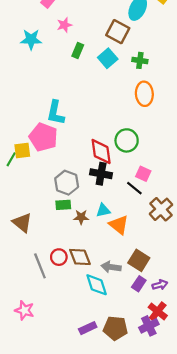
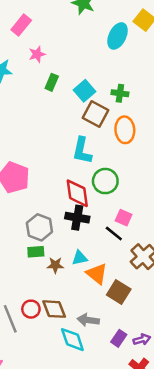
brown square: (118, 32) -> (96, 114), moved
cyan L-shape: (56, 113) -> (82, 151), moved
brown square: (139, 260) -> (119, 292), moved

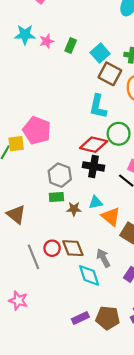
pink star: (37, 54) -> (47, 41), moved
red diamond: (77, 193) -> (94, 145), turned -68
gray arrow: (88, 320) -> (103, 258), turned 54

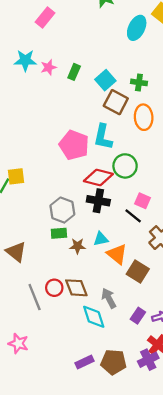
pink pentagon: (37, 130) -> (74, 145), moved

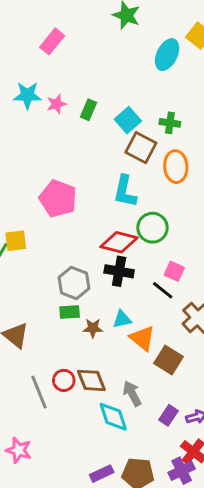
pink pentagon: (74, 145) -> (58, 199), moved

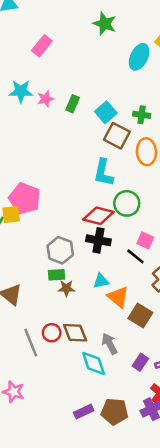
pink pentagon: (58, 199) -> (25, 198), moved
brown star: (93, 328) -> (66, 288), moved

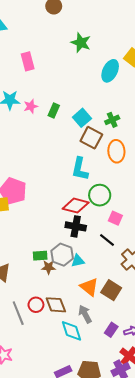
pink rectangle: (42, 46) -> (28, 61), turned -54
green cross: (142, 115) -> (112, 120), turned -32
pink square: (145, 240) -> (115, 218), moved
gray hexagon: (60, 250) -> (62, 255), moved
orange triangle: (118, 297) -> (89, 287), moved

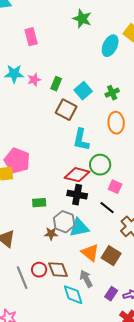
brown square: (91, 138) -> (66, 110), moved
green rectangle: (40, 256) -> (39, 203), moved
cyan triangle: (78, 261) -> (79, 228), size x1.5

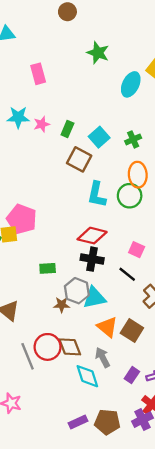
green circle: (100, 165) -> (130, 196), moved
red circle: (39, 270) -> (48, 347), size x1.5

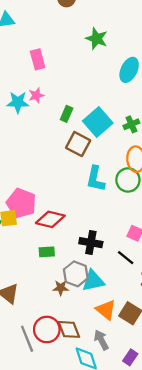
pink star: (42, 124) -> (36, 95), moved
cyan square: (99, 137) -> (98, 122), size x1.4
red diamond: (92, 236) -> (50, 219), moved

